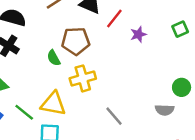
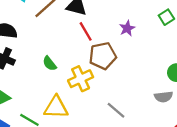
red line: (114, 18) -> (86, 31), moved, turned -60
brown pentagon: (76, 41) -> (103, 56), moved

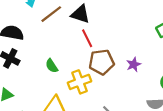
purple star: (127, 28) -> (134, 64), moved

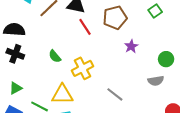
brown pentagon: (101, 62) -> (115, 18), moved

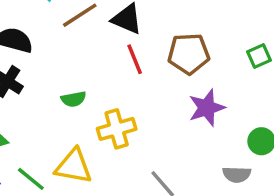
purple star: (131, 46) -> (207, 108), size x1.5
green semicircle: (55, 56) -> (74, 99), turned -72

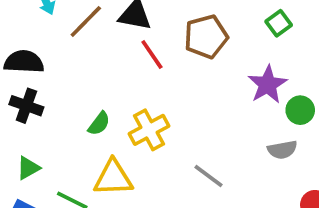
green semicircle: (74, 99) -> (99, 124), moved, turned -30
purple star: (207, 108) -> (267, 84), moved

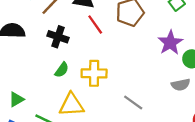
black cross: (26, 106) -> (58, 37), moved
yellow cross: (149, 130) -> (94, 73), turned 30

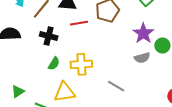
red line: (95, 24) -> (79, 23), turned -60
gray semicircle: (181, 85) -> (142, 58), moved

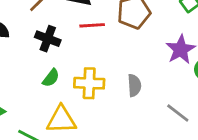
gray semicircle: (142, 58) -> (134, 85), moved, turned -84
gray line: (116, 86) -> (178, 113), moved

